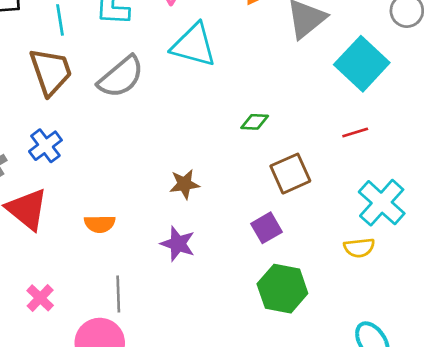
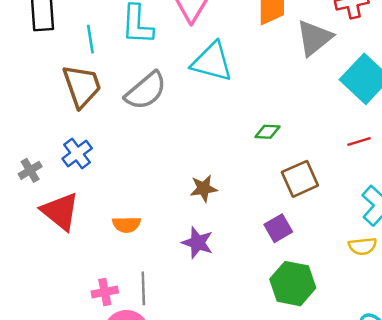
pink cross: (40, 298) -> (105, 292), moved, turned 35

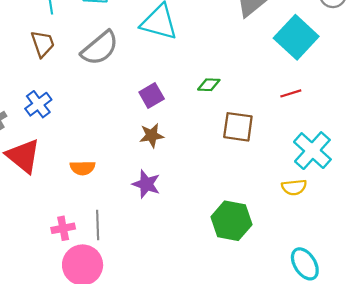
brown trapezoid: (82, 86) -> (43, 44), size x0.7
brown square: (300, 179) -> (238, 127), turned 32
purple square: (278, 228) -> (152, 96), moved

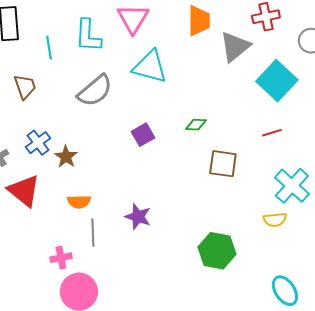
brown trapezoid: (43, 44) -> (25, 87), moved
brown star: (152, 135) -> (66, 157), moved, turned -30
gray line: (98, 225) -> (93, 233), moved

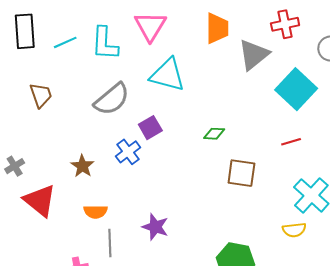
cyan line: (49, 48) -> (65, 42), moved, turned 75
purple square: (143, 135) -> (150, 128), moved
blue cross: (38, 143) -> (128, 152), moved

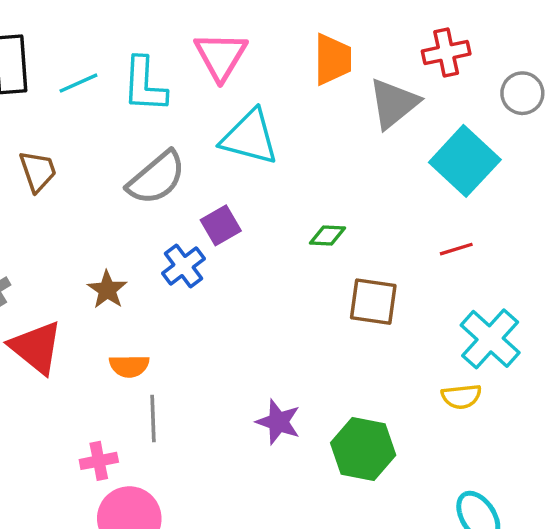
purple star: (155, 227) -> (278, 422), moved

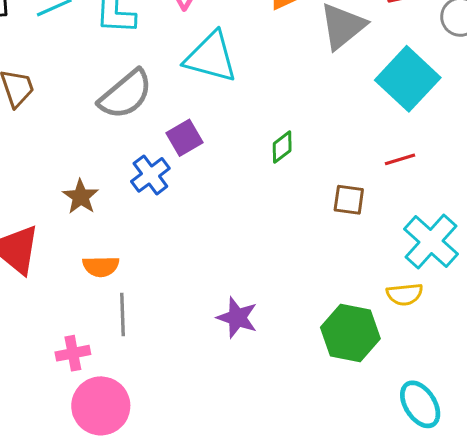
green diamond: (328, 236) -> (282, 147), turned -40
brown square: (373, 302) -> (349, 200), moved, size x0.7
green hexagon: (363, 449) -> (350, 333), moved

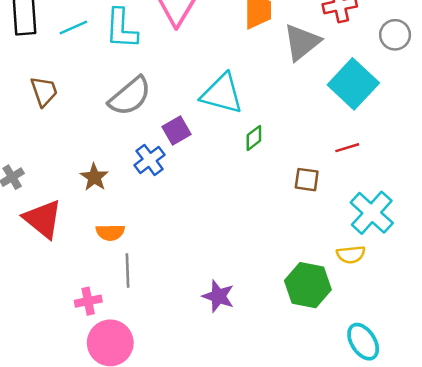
cyan triangle: (211, 57) -> (222, 94), moved
purple star: (237, 318) -> (218, 296), moved

